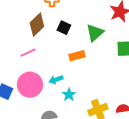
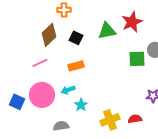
green triangle: (95, 33) -> (107, 31), moved, turned 30
orange rectangle: (77, 56) -> (76, 66), moved

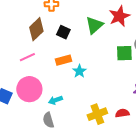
green triangle: (107, 31) -> (94, 25), turned -30
cyan arrow: (68, 90) -> (55, 100), moved
cyan star: (81, 105) -> (79, 71), moved
gray semicircle: (61, 126) -> (48, 120), turned -98

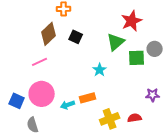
green triangle: (94, 25) -> (116, 42), moved
orange rectangle: (63, 60) -> (88, 98), moved
cyan star: (79, 71) -> (100, 70), moved
gray semicircle: (48, 120) -> (33, 125), moved

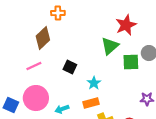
black square: (76, 37) -> (70, 67), moved
cyan star: (100, 70) -> (94, 83), moved
orange rectangle: (88, 98) -> (91, 103), moved

